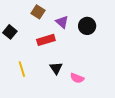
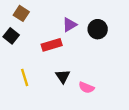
brown square: (38, 12) -> (21, 13), moved
purple triangle: (62, 22) -> (70, 25), turned 48

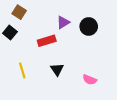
pink semicircle: (86, 88) -> (90, 80), moved

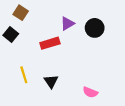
black triangle: (57, 69) -> (51, 81), moved
pink semicircle: (90, 80) -> (90, 92), moved

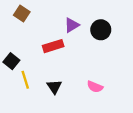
black square: (11, 34) -> (11, 61), moved
pink semicircle: (90, 92) -> (95, 87), moved

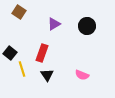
purple triangle: (72, 25) -> (54, 24), moved
red rectangle: (53, 46) -> (42, 53), moved, turned -54

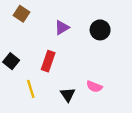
yellow line: (22, 69) -> (31, 89), moved
black triangle: (47, 75) -> (68, 95), moved

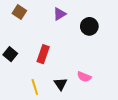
purple triangle: (62, 28) -> (60, 14), moved
yellow line: (31, 89) -> (35, 87), moved

